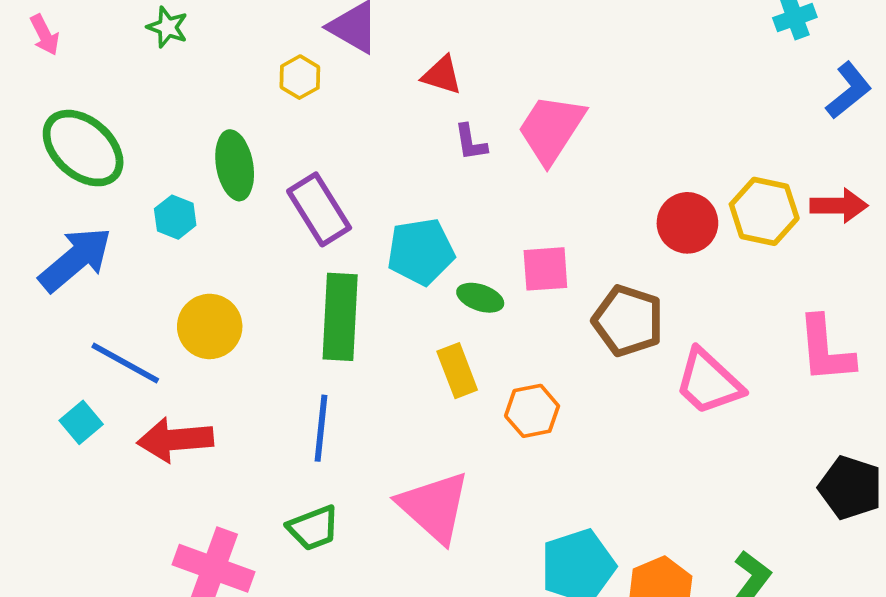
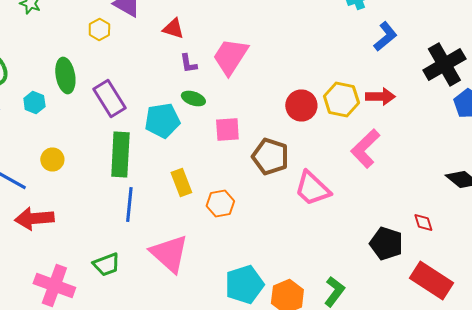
green ellipse: (480, 298) -> (193, 98), moved
yellow circle: (210, 326) -> (52, 160), size x0.7
pink L-shape: (826, 349) -> (365, 148), moved, turned 51
blue line: (321, 428) -> (129, 204), moved

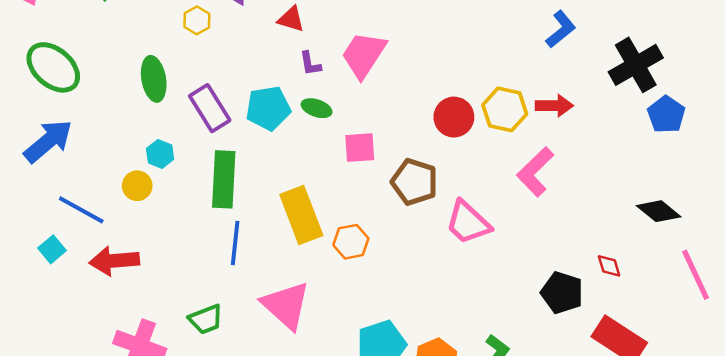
cyan hexagon: (34, 102) -> (160, 154), moved
cyan pentagon: (162, 120) -> (268, 108), moved
yellow rectangle: (181, 182) -> (301, 215), size x1.6

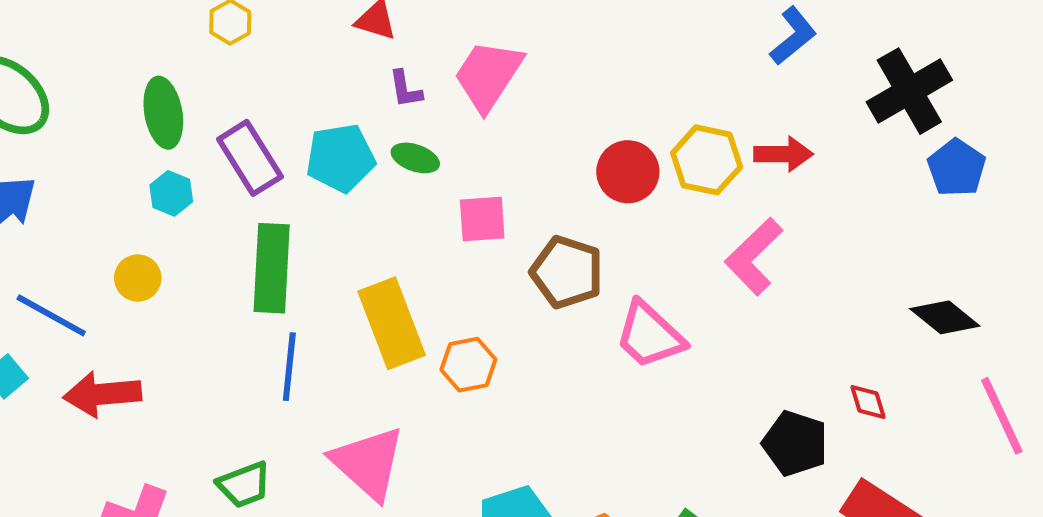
cyan hexagon: (160, 154) -> (171, 193), moved

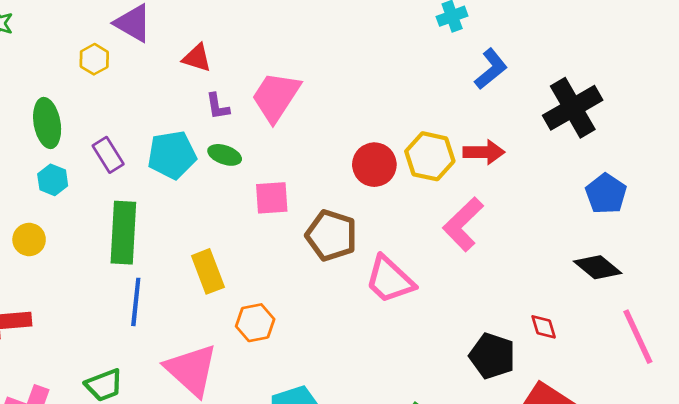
purple rectangle: (250, 158) -> (108, 155), size x0.7
blue pentagon: (957, 168) -> (606, 194), moved
yellow rectangle: (392, 323) -> (208, 271), size x0.7
orange hexagon: (468, 365) -> (255, 323), moved

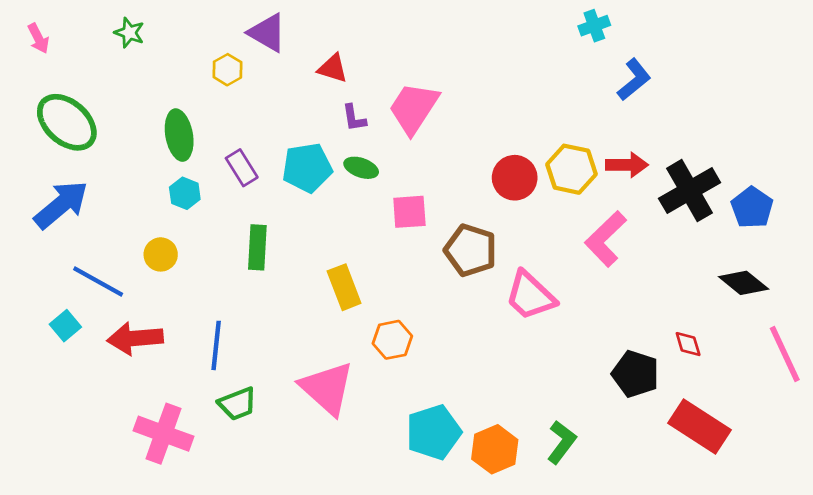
black cross: (573, 108) -> (690, 191), moved
green rectangle: (123, 233) -> (257, 247), size x0.7
blue line: (136, 302) -> (216, 345), moved

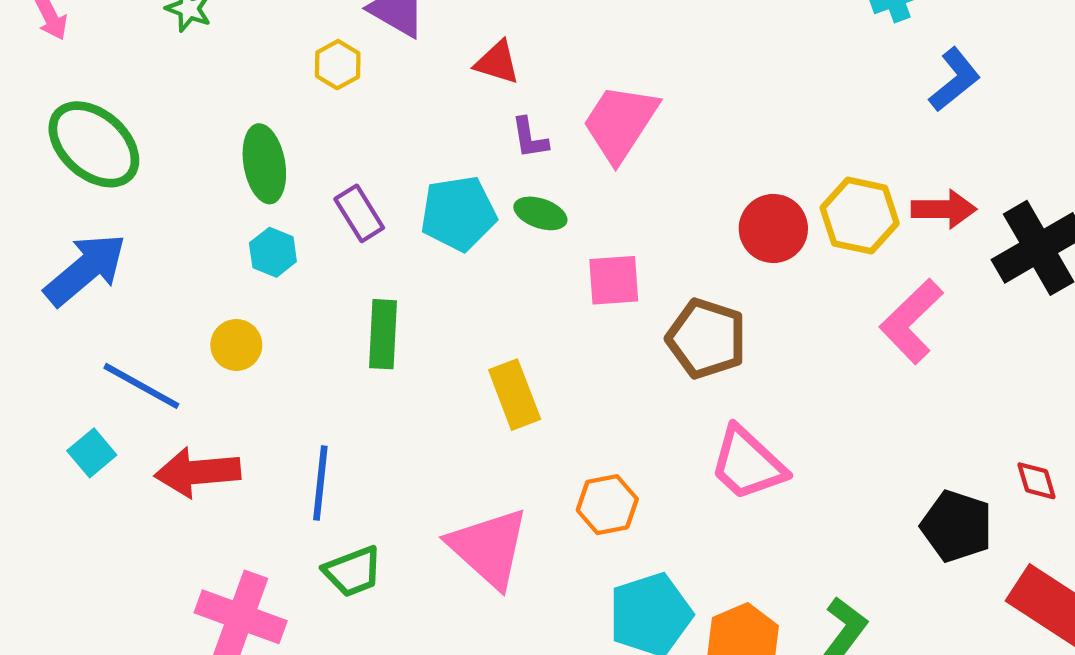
pink trapezoid: (530, 296) -> (747, 464), moved
orange hexagon: (392, 340) -> (607, 505), moved

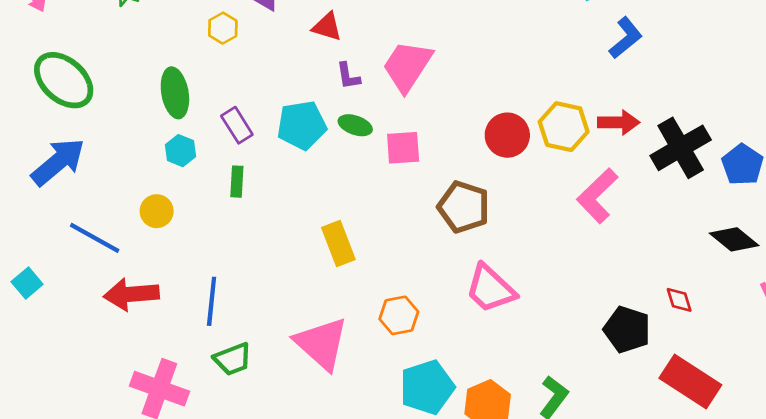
pink square: (614, 280) -> (403, 148), moved
green rectangle: (383, 334) -> (237, 182), moved, size x0.7
cyan square: (92, 453) -> (27, 283), moved

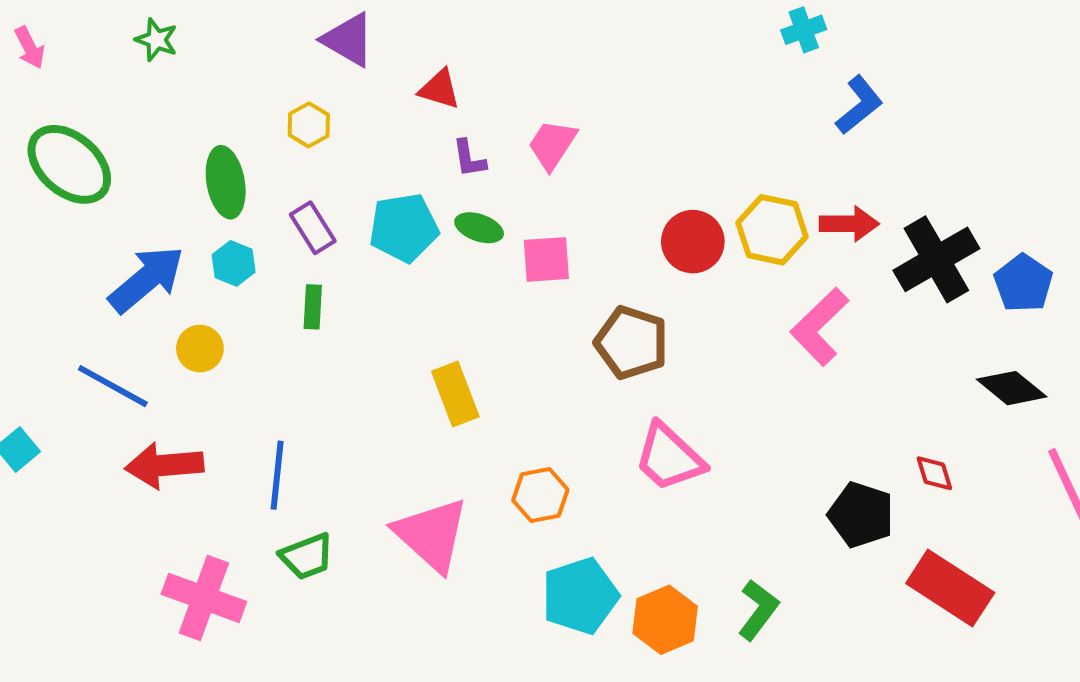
yellow hexagon: (223, 28) -> (309, 125), moved
pink trapezoid: (407, 66) -> (552, 145), size x0.7
blue arrow: (58, 162) -> (146, 279), moved

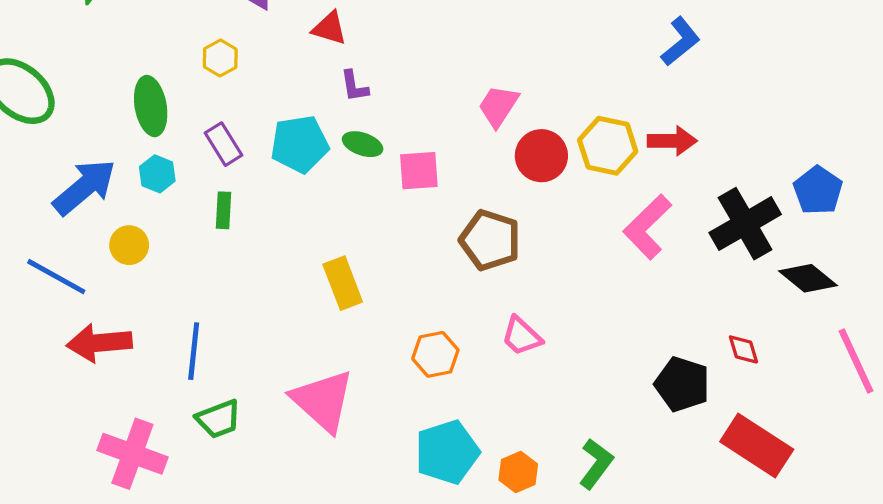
pink trapezoid: (552, 145) -> (498, 106), moved
black cross: (936, 259) -> (745, 224), moved
pink trapezoid: (669, 457) -> (522, 336), size x0.7
orange hexagon: (540, 495) -> (435, 354), moved
orange hexagon: (665, 620) -> (518, 472), size x0.7

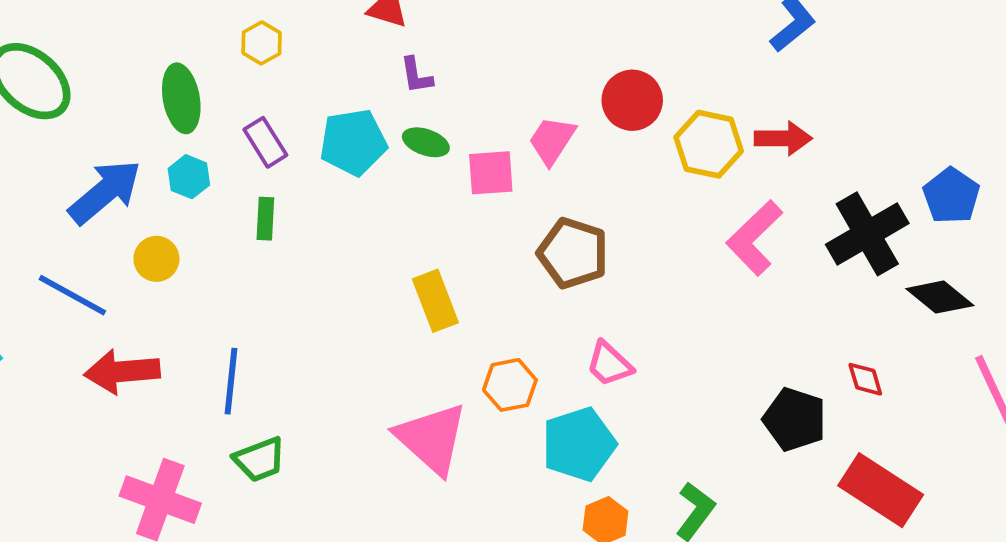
pink trapezoid: (498, 106) -> (552, 140), moved
red circle: (541, 156) -> (632, 100), moved
yellow rectangle: (343, 283) -> (435, 301), moved
pink triangle: (323, 401) -> (432, 438), moved
cyan pentagon: (447, 452) -> (579, 444), moved

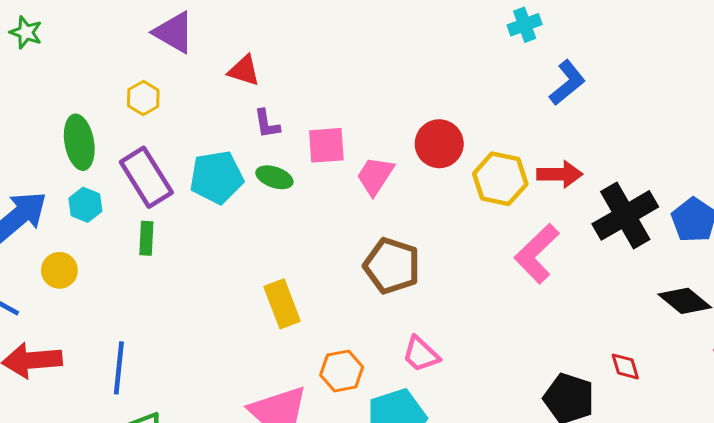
purple rectangle: (265, 142) -> (146, 177), size x1.5
pink square: (491, 173) -> (326, 145), moved
black cross: (867, 234) -> (625, 215), moved

